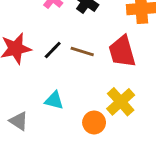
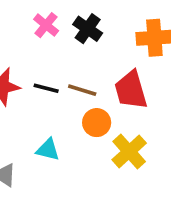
black line: (53, 50) -> (46, 88), turned 60
orange circle: (94, 122) -> (97, 123), moved

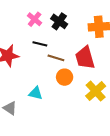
black line: (46, 88) -> (40, 44), moved
yellow cross: (129, 151) -> (96, 91), moved

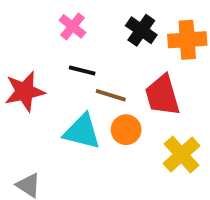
black cross: (59, 21) -> (141, 30), moved
cyan triangle: (36, 93) -> (82, 132), moved, size x1.5

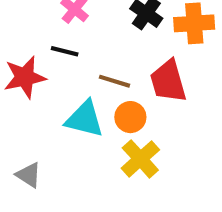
black line: (82, 70) -> (65, 51), moved
yellow cross: (182, 155) -> (140, 159), moved

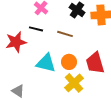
brown line: (114, 81) -> (65, 34), moved
red trapezoid: (168, 81) -> (95, 63), moved

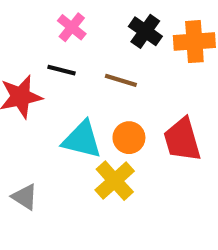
yellow cross: (74, 83) -> (115, 181), moved

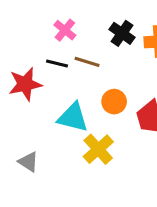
brown line: (121, 80) -> (87, 62), moved
orange circle: (129, 138) -> (114, 102), moved

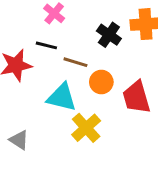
black cross: (122, 33) -> (109, 35), moved
brown line: (87, 62) -> (75, 62), moved

